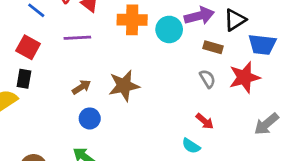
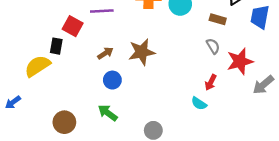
blue trapezoid: (262, 45) -> (260, 17), turned 95
red square: (28, 47) -> (73, 26), moved
red star: (244, 77) -> (240, 61), moved
red arrow: (205, 121) -> (211, 82), turned 77

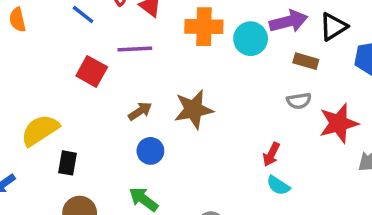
black rectangle: (56, 46) -> (68, 163), moved
gray semicircle: (213, 46) -> (299, 101), turned 112
red arrow: (211, 82) -> (271, 154), moved

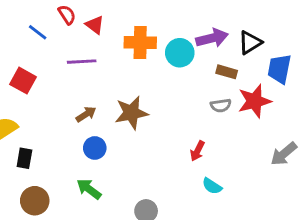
red square: (92, 71) -> (23, 81), moved
red star: (339, 123) -> (254, 101), moved
cyan semicircle: (278, 185) -> (212, 186), moved

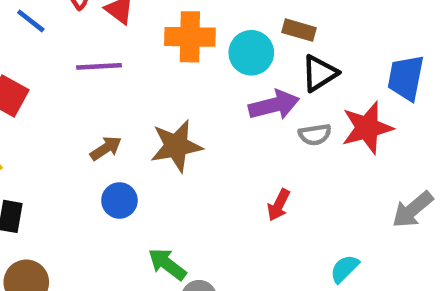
purple arrow: (212, 38) -> (274, 105), moved
black triangle: (250, 42) -> (319, 73), moved
brown rectangle: (227, 72) -> (299, 30), moved
cyan semicircle: (212, 186) -> (344, 269), moved, turned 102
green arrow: (89, 189) -> (167, 264), moved

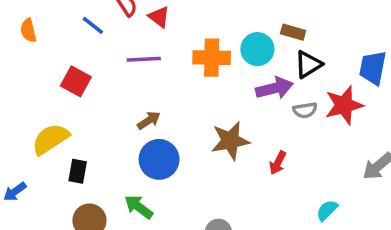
orange cross: (190, 37) -> (212, 58), moved
brown star: (176, 146) -> (230, 141), moved
blue circle: (119, 200) -> (159, 159), size x1.5
green arrow: (167, 264) -> (139, 207), moved

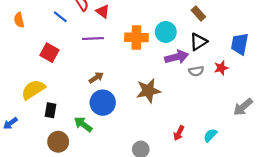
brown rectangle: (293, 32) -> (198, 13), moved, turned 32
red star: (344, 105) -> (221, 68), size x0.6
red arrow: (278, 163) -> (179, 133), moved
green arrow: (139, 207) -> (83, 124), moved

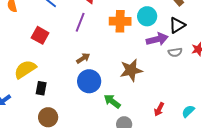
purple line: (93, 38) -> (80, 22), turned -66
green arrow: (83, 124) -> (112, 101), moved

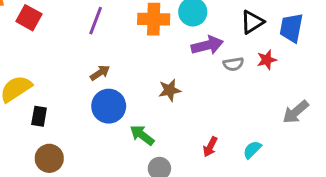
black triangle: (177, 25) -> (252, 22), moved
red square: (40, 35) -> (29, 18), moved
brown star: (131, 70) -> (170, 90), size x0.7

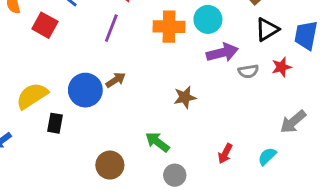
blue circle: (109, 106) -> (85, 90), moved
gray arrow: (296, 112) -> (293, 122), moved
brown circle: (49, 158) -> (110, 165), moved

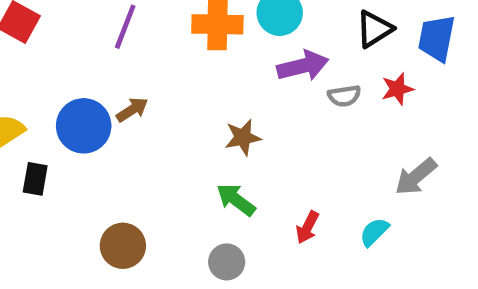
green arrow: (157, 142) -> (236, 200), moved

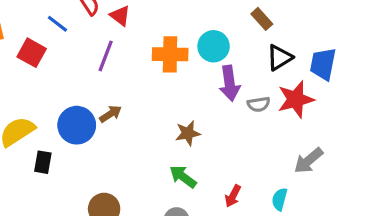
purple arrow: (303, 66) -> (230, 83), turned 96
red star: (397, 89) -> (296, 99), size x1.6
cyan semicircle: (374, 232) -> (280, 199), turned -30

